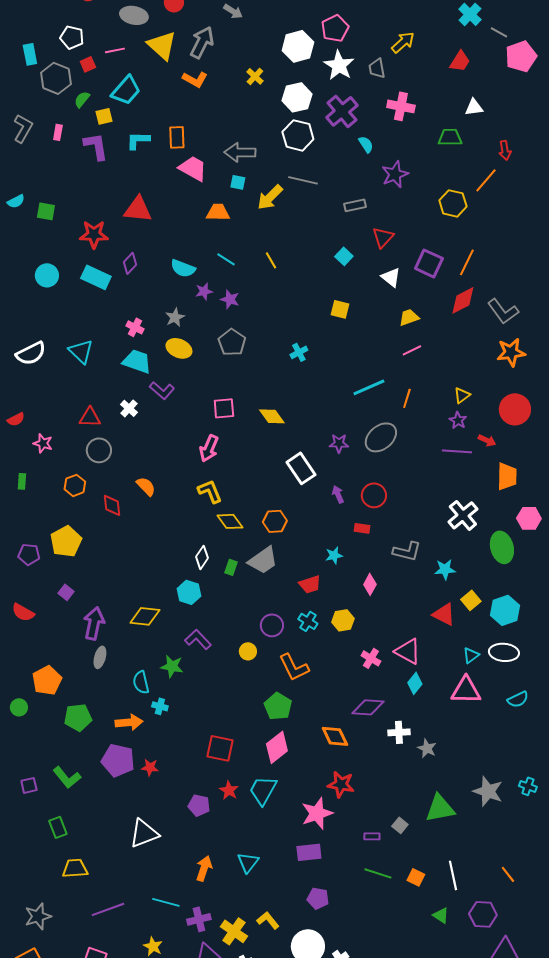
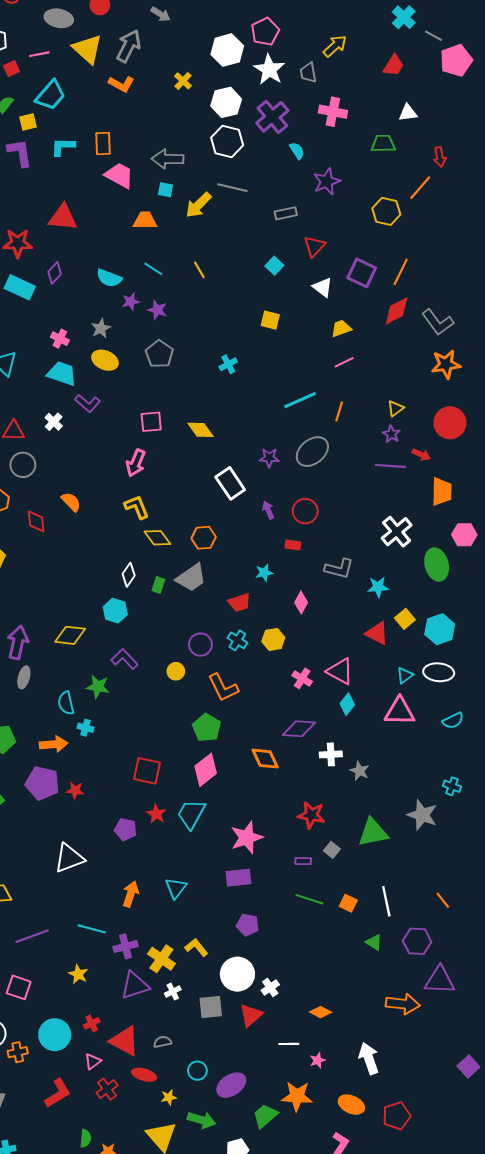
red star: (341, 784) -> (311, 815), moved
cyan cross: (528, 786) -> (452, 786), moved

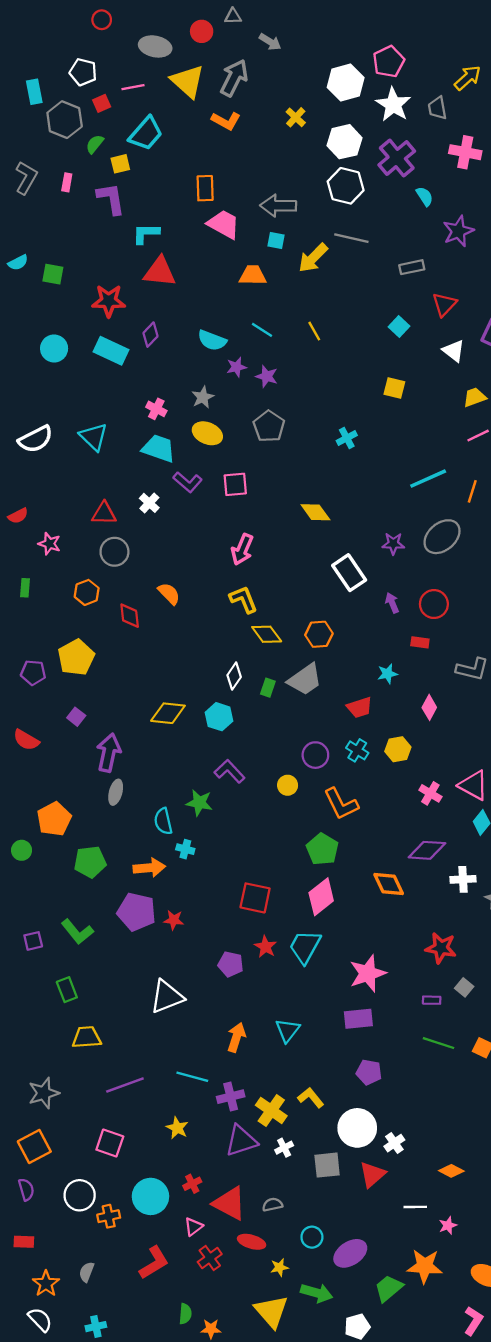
cyan L-shape: (63, 147) -> (146, 233), moved
pink square: (151, 422) -> (235, 484), moved
yellow diamond: (70, 635) -> (168, 713), moved

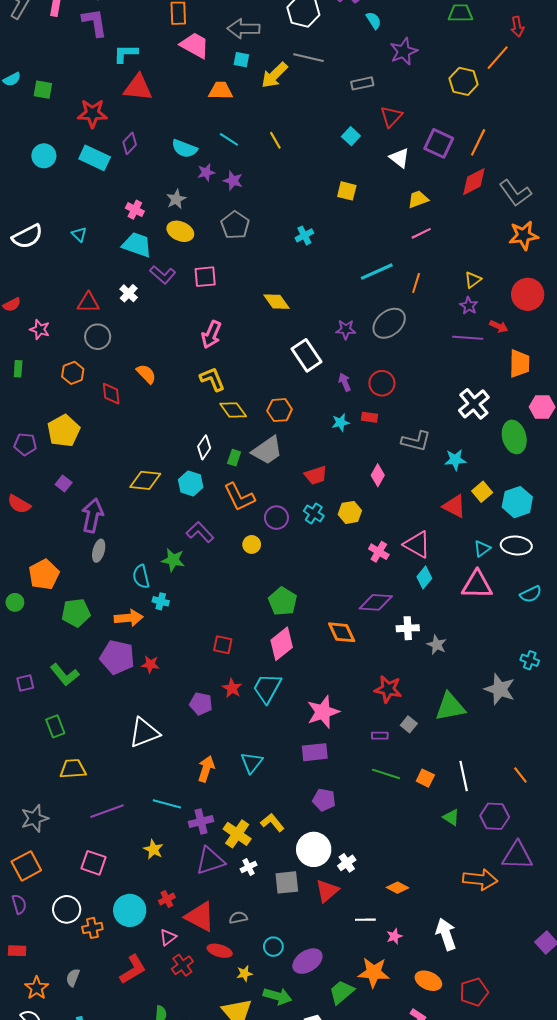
cyan triangle: (94, 437) -> (79, 234), size x0.6
cyan star: (387, 674) -> (341, 422), moved
orange L-shape: (341, 804) -> (239, 497), moved
red square: (255, 898) -> (223, 645), size x0.7

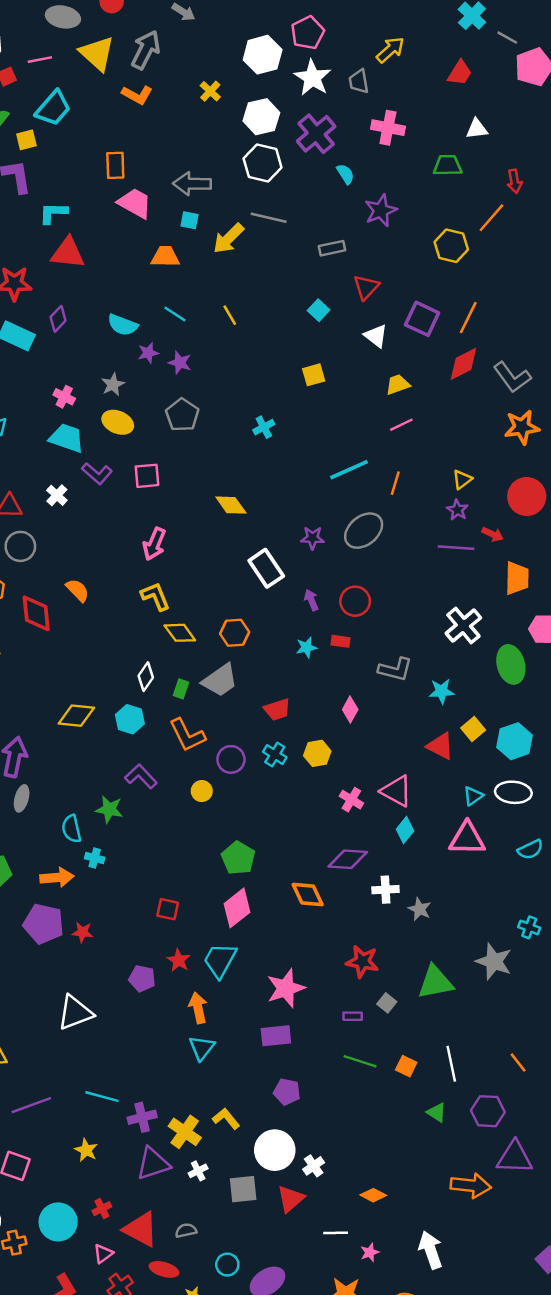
yellow square: (347, 191) -> (314, 375), turned -30
red diamond: (111, 394) -> (36, 613), size x1.4
orange arrow: (206, 769) -> (198, 1008), moved, turned -30

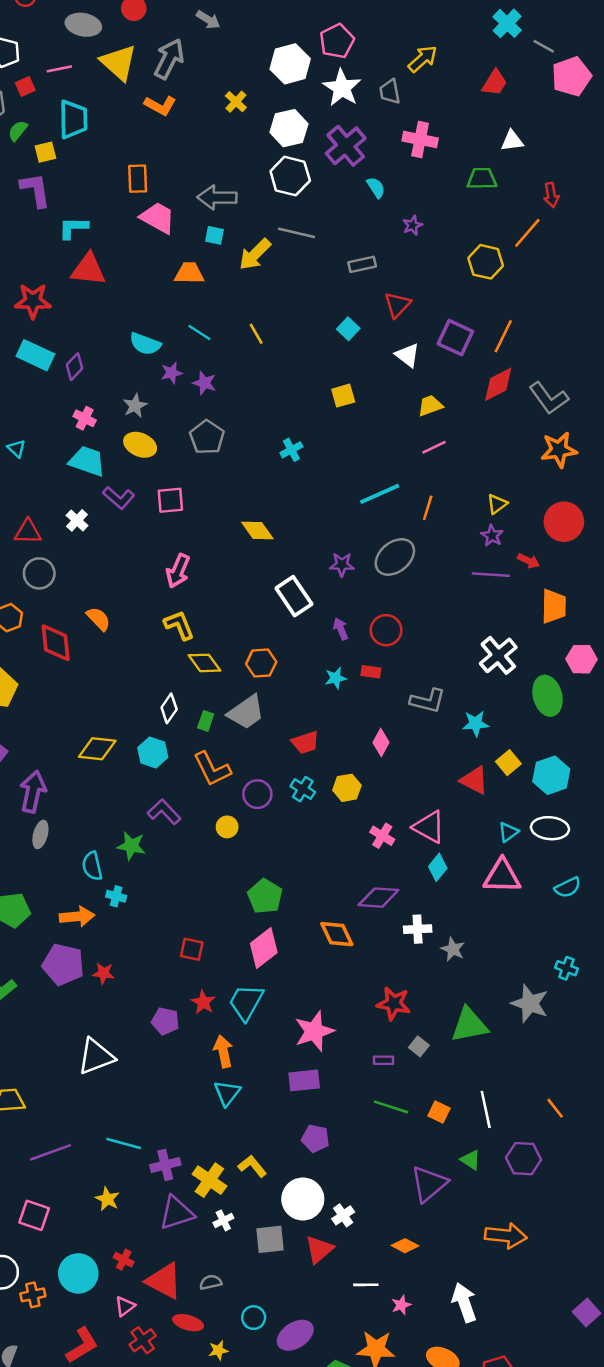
cyan trapezoid: (53, 108) -> (73, 119), turned -42
purple star: (381, 210) -> (413, 225), size x0.6
purple diamond: (58, 319) -> (74, 367), moved
purple triangle: (515, 1157) -> (429, 1184), moved, turned -42
red cross: (102, 1209) -> (124, 1260), turned -36

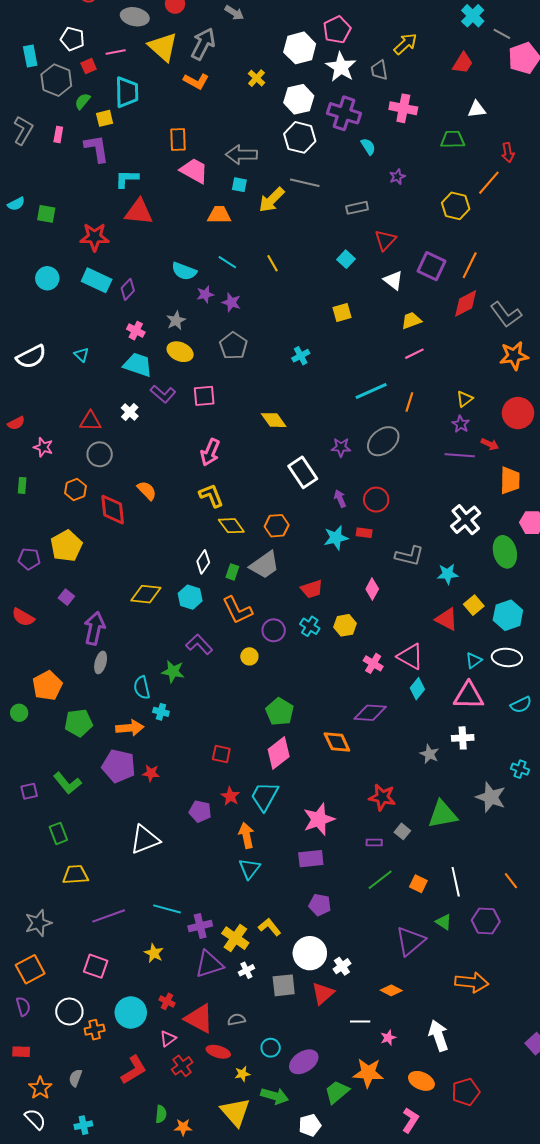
purple cross: (346, 146) -> (344, 113), turned -32
cyan star: (336, 678) -> (336, 538), size x1.4
white cross: (418, 929) -> (463, 738), moved
green line: (391, 1107) -> (380, 880), turned -56

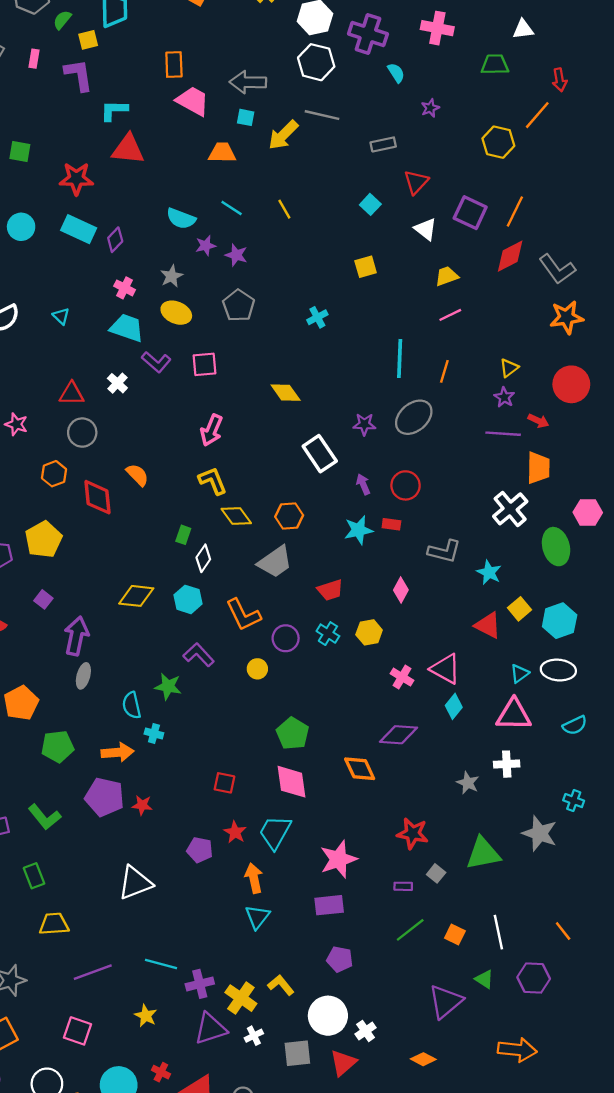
cyan line: (371, 391) -> (400, 358), turned -64
orange trapezoid: (510, 480) -> (538, 468), moved
green rectangle: (232, 572) -> (183, 535), moved
cyan star: (448, 574) -> (489, 572), turned 30
pink diamond: (279, 753) -> (291, 782), turned -60

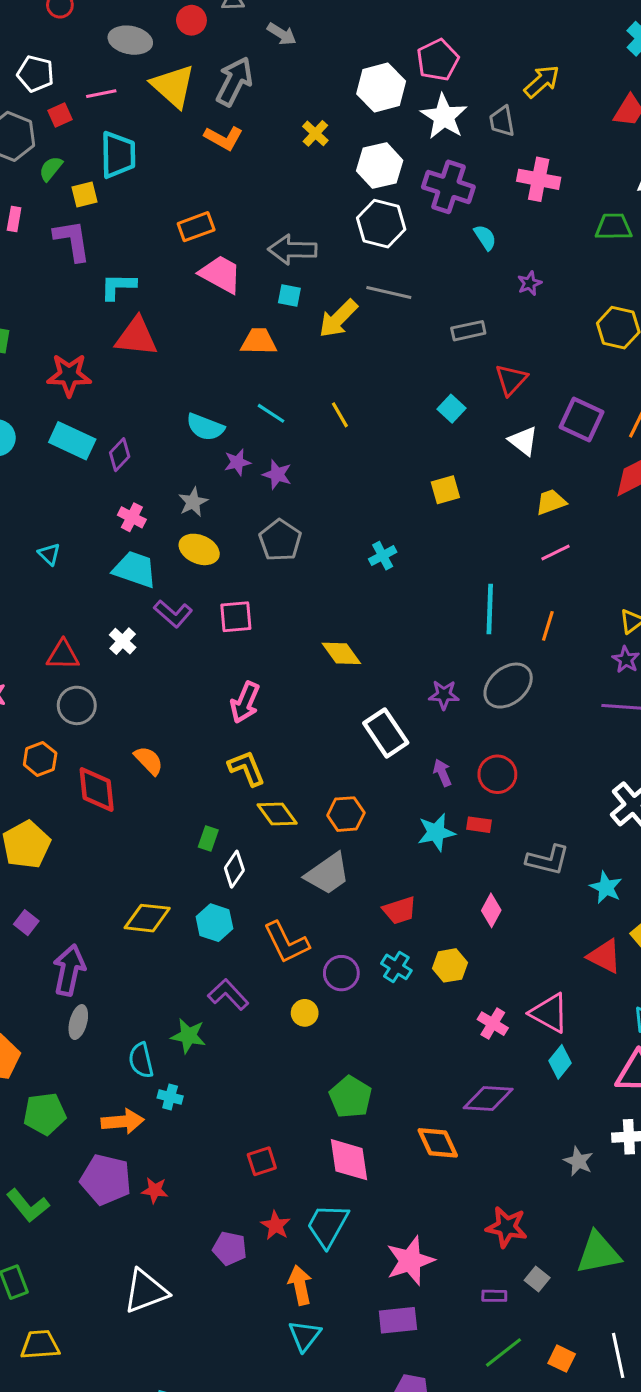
orange rectangle: (174, 65) -> (196, 227), turned 72
red square: (224, 783) -> (262, 1161), turned -30

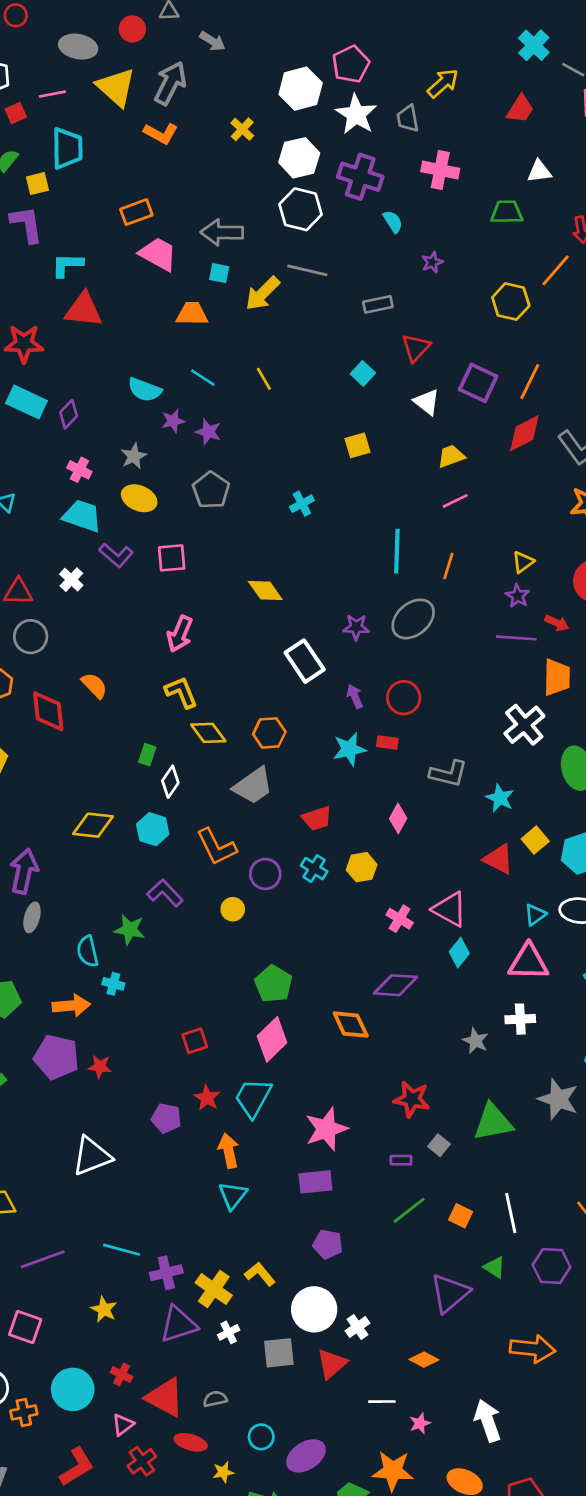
pink diamond: (349, 1160) -> (272, 1039), turned 54

